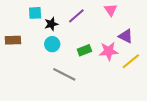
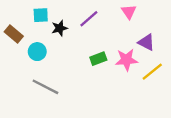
brown rectangle: (13, 40) -> (14, 34), moved, turned 42
cyan circle: (52, 44) -> (37, 52), moved
gray line: (64, 74) -> (45, 87), moved

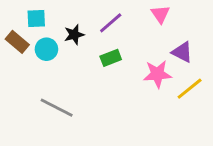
cyan square: (41, 15) -> (36, 19), moved
cyan circle: (37, 52) -> (46, 49), moved
green rectangle: (98, 59) -> (111, 58), moved

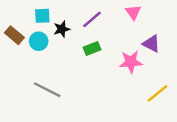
cyan square: (36, 19) -> (42, 16), moved
yellow line: (190, 89) -> (157, 93), moved

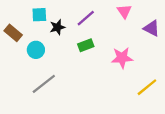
cyan circle: (39, 41) -> (36, 50), moved
purple triangle: (151, 44) -> (151, 28), moved
gray line: (47, 90) -> (44, 84), turned -65

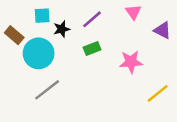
cyan circle: (36, 50) -> (39, 53), size x1.6

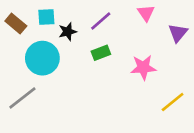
purple triangle: (162, 30) -> (178, 33), turned 42
brown rectangle: (14, 35) -> (16, 24), moved
gray line: (47, 90) -> (22, 98), moved

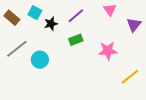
cyan square: (46, 17) -> (35, 13), turned 32
cyan circle: (42, 58) -> (40, 60), moved, size x0.7
gray line: (22, 98) -> (17, 49), moved

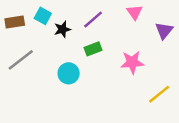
brown rectangle: (12, 18) -> (15, 22), turned -49
cyan circle: (40, 60) -> (69, 73), moved

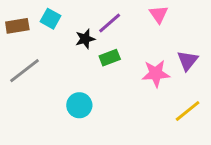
black star: (62, 29) -> (85, 39), moved
purple triangle: (164, 31) -> (188, 61), moved
cyan circle: (69, 73) -> (79, 105), moved

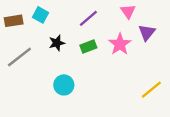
black star: (85, 39) -> (57, 43), moved
purple triangle: (188, 61) -> (147, 32), moved
pink star: (156, 73) -> (120, 44), moved, turned -30

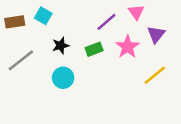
purple line: (88, 18) -> (106, 22), moved
cyan circle: (64, 85) -> (63, 78), moved
yellow line: (151, 90) -> (155, 75), moved

